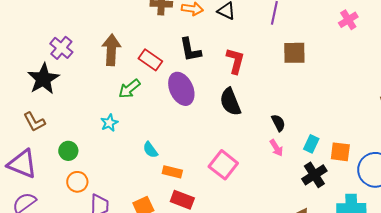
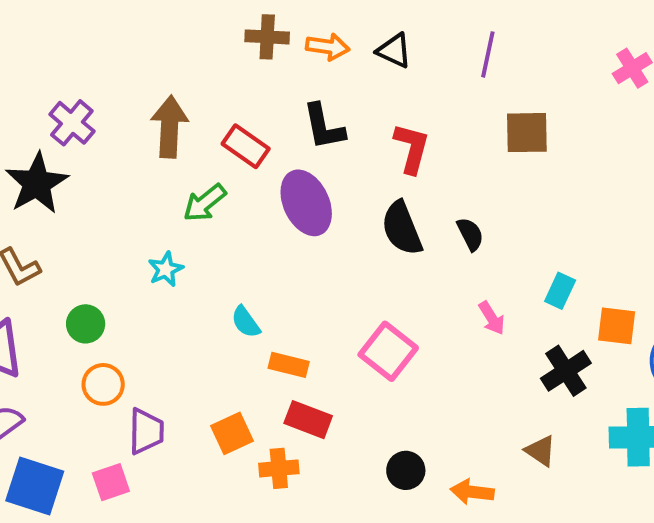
black semicircle: (278, 123) -> (470, 234), moved
cyan rectangle: (311, 144) -> (560, 291), moved

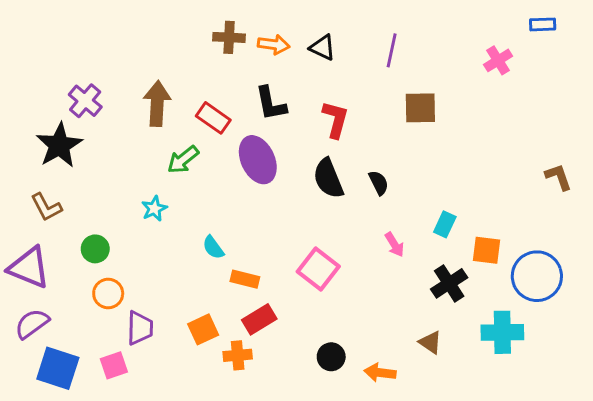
red rectangle: (308, 420) -> (259, 319), turned -52

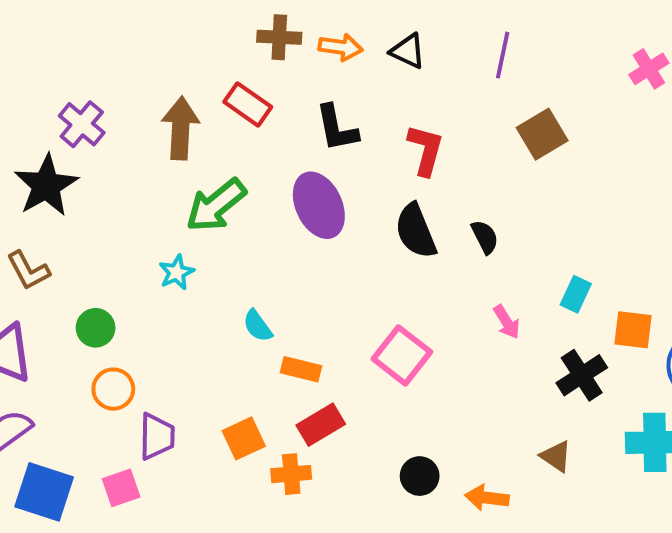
brown square: (420, 108) -> (542, 134), turned -30
red rectangle: (213, 118) -> (248, 104), moved
green arrow: (183, 160) -> (216, 205), size x1.4

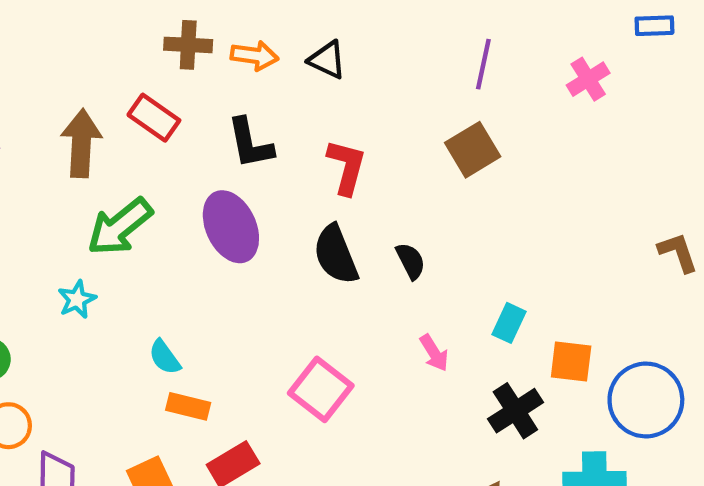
purple line: (503, 55) -> (483, 64), moved
orange rectangle: (301, 369) -> (188, 406), moved

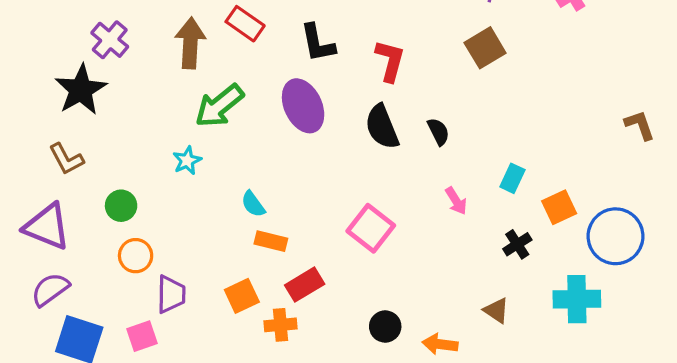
orange square: (571, 361) -> (559, 207), turned -32
black cross: (515, 411) -> (517, 244), size x0.7

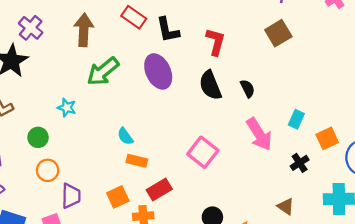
red rectangle: (245, 24) -> (134, 17), moved
cyan star: (187, 161) -> (67, 108), moved, turned -30
pink arrow: (456, 201) -> (259, 134), size x1.8

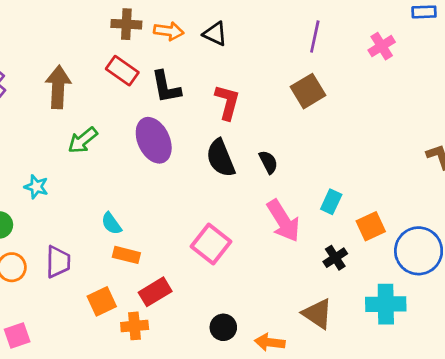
green arrow: (103, 71) -> (83, 140), size x0.7
purple trapezoid: (71, 196) -> (58, 262), moved
brown triangle: (286, 206) -> (318, 314), size x1.4

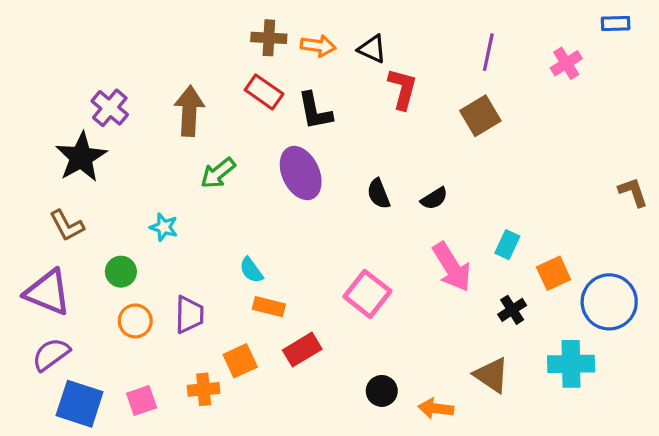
red L-shape: (227, 102) -> (402, 89), moved
black semicircle: (221, 158) -> (379, 194), size x0.7
black semicircle: (268, 162) -> (434, 198), turned 85
orange cross: (135, 326) -> (204, 389), moved

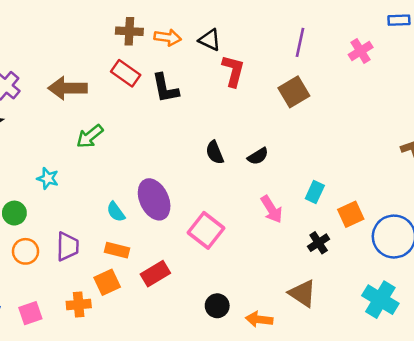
brown arrow: (189, 111) -> (68, 88), turned -93
purple ellipse: (301, 173) -> (154, 199), moved
pink arrow: (452, 267) -> (272, 209), size x0.7
orange rectangle: (269, 307) -> (117, 250), moved
cyan cross: (571, 364) -> (380, 300), moved, turned 32

